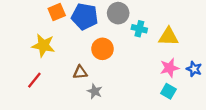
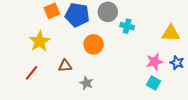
yellow triangle: (168, 37) -> (171, 33), moved
yellow star: (43, 46) -> (40, 41), turned 30
brown triangle: (80, 72) -> (65, 66), moved

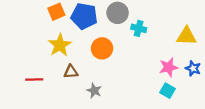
yellow star: (40, 41) -> (60, 45), moved
red line: (32, 73) -> (34, 79), turned 49

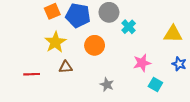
cyan cross: (139, 28) -> (129, 27), turned 32
pink star: (169, 67) -> (142, 63), moved
gray star: (94, 91) -> (107, 85), moved

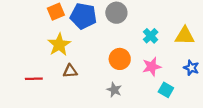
cyan cross: (129, 27) -> (151, 36), moved
orange circle: (95, 45) -> (120, 59), moved

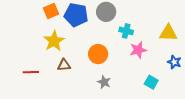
cyan cross: (151, 36) -> (126, 31), moved, turned -32
orange circle: (120, 59) -> (98, 54), moved
pink star: (152, 67) -> (138, 50), moved

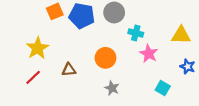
yellow star: (54, 41) -> (37, 48), moved
pink star: (138, 50) -> (149, 54), turned -30
red line: (31, 72) -> (33, 77), turned -42

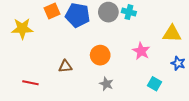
cyan cross: (136, 33) -> (129, 12), moved
yellow star: (37, 48) -> (22, 28), moved, turned 30
red line: (33, 77) -> (30, 83), moved, turned 56

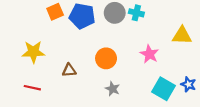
yellow star: (22, 28) -> (33, 52), moved
blue star: (178, 63) -> (188, 84), moved
cyan square: (155, 84) -> (163, 89), size x1.5

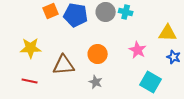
brown triangle: (69, 70) -> (64, 65), size x1.6
blue star: (188, 84) -> (174, 57), moved
gray star: (113, 89) -> (96, 82), moved

